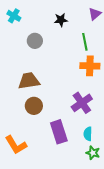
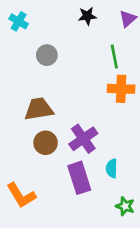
black star: (61, 20) -> (87, 16), moved
purple cross: (82, 103) -> (83, 139), moved
cyan semicircle: (88, 134) -> (112, 168), moved

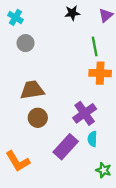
gray circle: (47, 55) -> (26, 43), moved
purple cross: (83, 139) -> (85, 113), moved
purple rectangle: (79, 178) -> (66, 147), turned 60

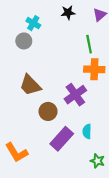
cyan cross: (15, 17) -> (33, 23), moved
brown trapezoid: (32, 90) -> (30, 85), turned -125
purple cross: (85, 113) -> (75, 95), moved
brown circle: (38, 118) -> (48, 111), moved

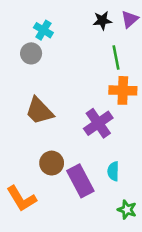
black star: (68, 13) -> (102, 21), moved
brown circle: (48, 111) -> (52, 163), moved
purple rectangle: (62, 139) -> (80, 181), turned -70

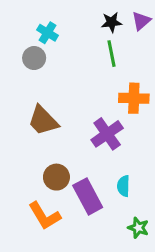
green line: (116, 58) -> (112, 54), moved
orange L-shape: (21, 199) -> (45, 216), moved

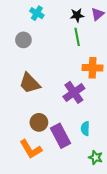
cyan cross: (48, 33) -> (37, 13), moved

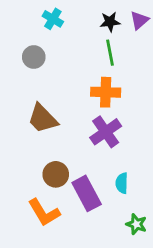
orange cross: (92, 68) -> (106, 92), moved

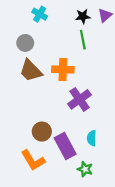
orange cross: (106, 92) -> (63, 70), moved
brown trapezoid: (43, 119) -> (31, 71), moved
green star: (136, 224) -> (85, 169), moved

